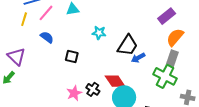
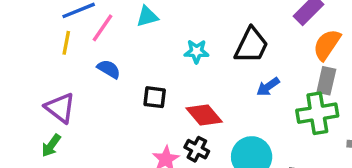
black trapezoid: (128, 45) -> (251, 45), moved
green cross: (165, 76) -> (317, 113), turned -30
red diamond: (115, 81) -> (204, 115), moved

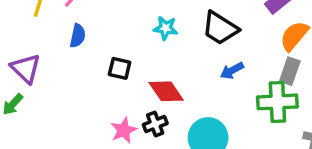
black trapezoid: (251, 45) -> (220, 28), turned 90
blue semicircle: (109, 69) -> (78, 36), turned 65
black cross: (197, 149) -> (155, 124), turned 35

